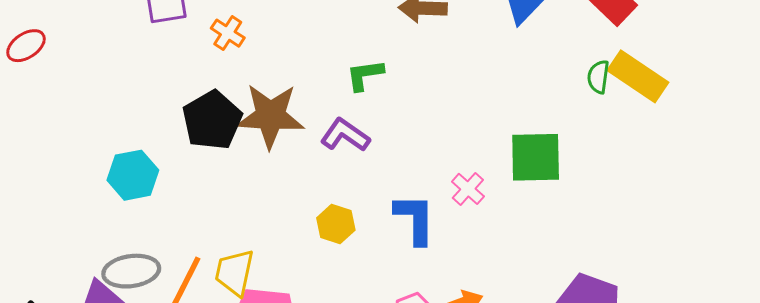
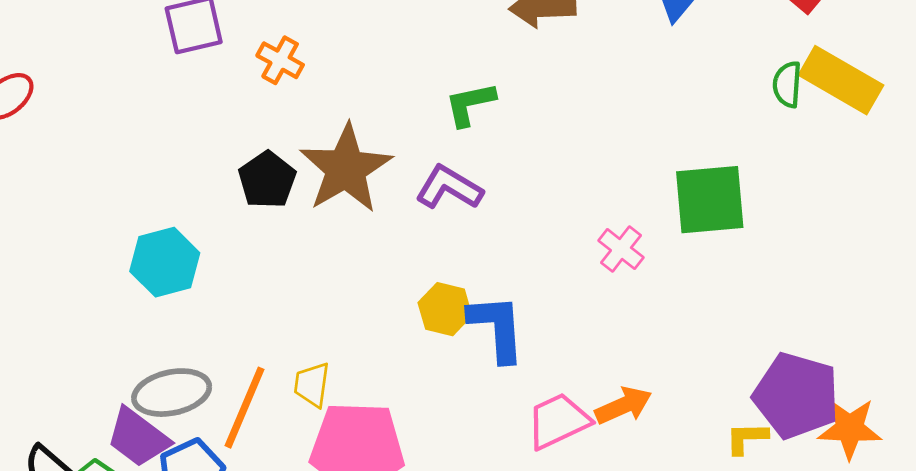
brown star: (270, 116) -> (346, 169), turned -30
black pentagon: (212, 120) -> (267, 180), size x0.7
blue L-shape: (415, 219) -> (497, 328), moved
yellow trapezoid: (234, 273) -> (312, 385), size x0.7

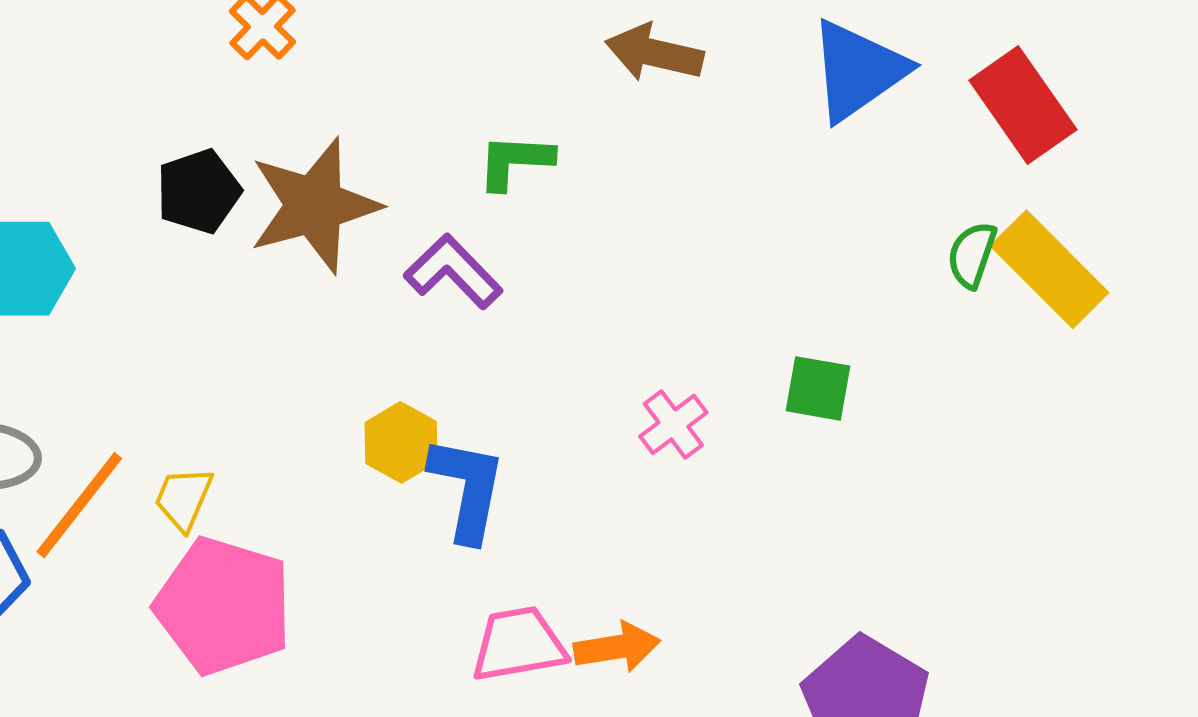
green square: (710, 200) -> (818, 388), size x0.6

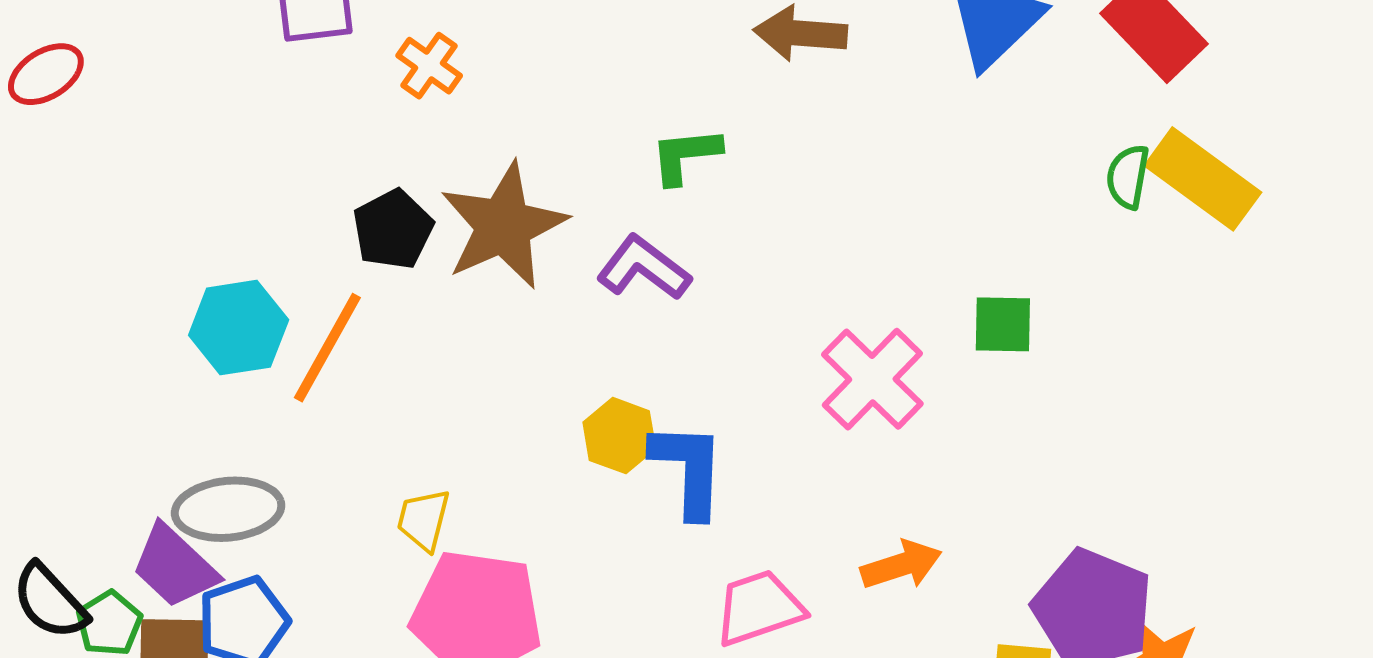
pink cross: (673, 424) -> (872, 379), size x1.6
orange line: (79, 505) -> (327, 348), moved
orange arrow: (617, 647) -> (901, 565), moved

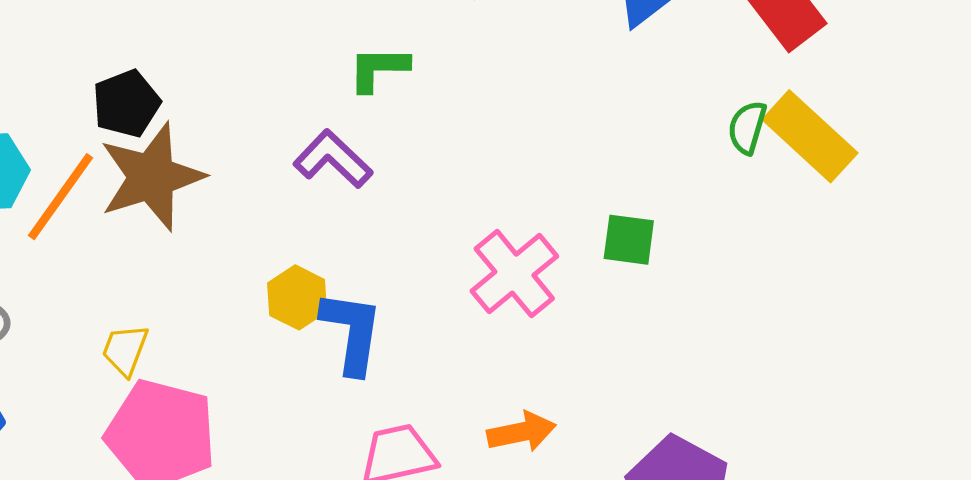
brown star: (504, 226) -> (152, 177), moved

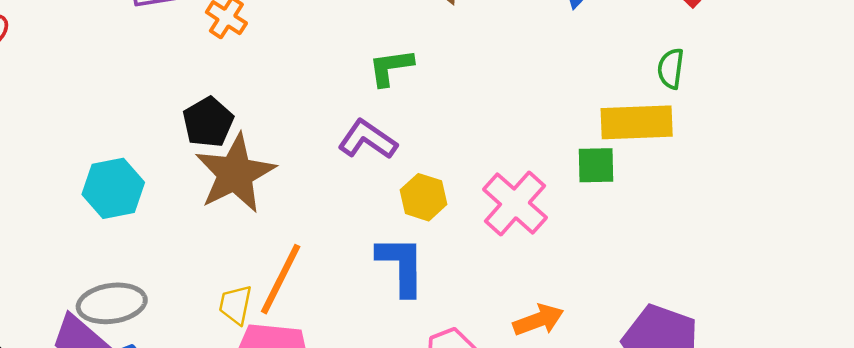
yellow rectangle: (810, 136) -> (637, 122), moved, turned -36
orange line: (60, 197) -> (281, 279), moved
yellow hexagon: (297, 297) -> (424, 197), moved

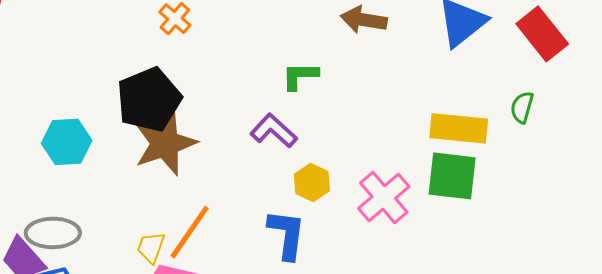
black pentagon: (208, 122) -> (149, 100), size x1.6
yellow rectangle: (637, 122) -> (459, 128), moved
green square: (596, 165) -> (452, 176), size x1.6

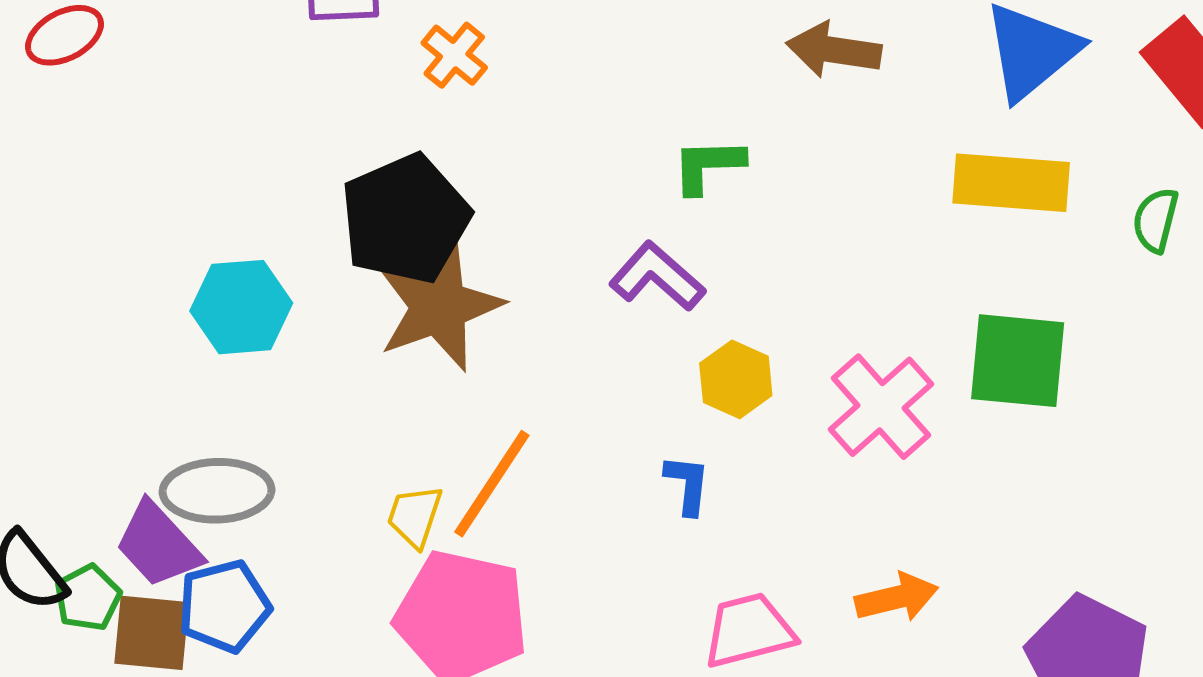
yellow rectangle: (459, 128) -> (1011, 183), moved
blue L-shape: (287, 234) -> (687, 485), size x0.6

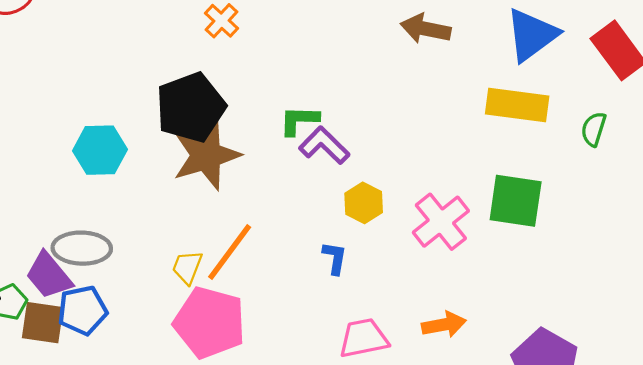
green L-shape: (708, 165) -> (299, 120), moved

